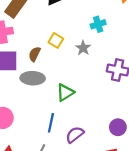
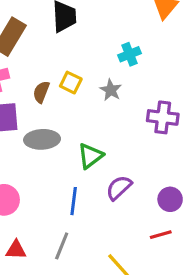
brown semicircle: (35, 54) -> (41, 92), moved
purple semicircle: (75, 135) -> (119, 188), moved

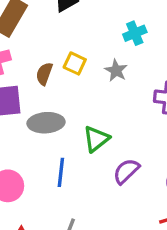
blue line: (74, 201) -> (61, 172), moved

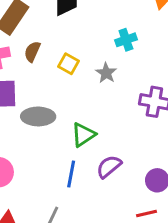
brown semicircle: (44, 74) -> (32, 52), moved
blue line: (61, 172) -> (71, 174), moved

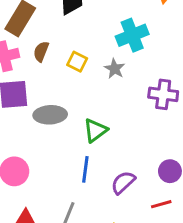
cyan cross: (126, 40) -> (132, 35), size x1.5
purple semicircle: (109, 167) -> (123, 182), moved

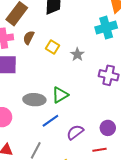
cyan cross: (132, 35) -> (106, 28), moved
gray ellipse: (50, 115) -> (34, 100), moved
blue line: (85, 169) -> (50, 121), turned 42

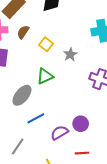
green triangle: (60, 95) -> (45, 76), moved
gray ellipse: (34, 100) -> (22, 95), turned -60
purple circle: (108, 128) -> (81, 124), moved

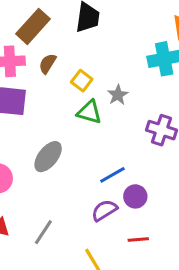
green triangle: (45, 76) -> (89, 112), moved, turned 42
blue line: (36, 118) -> (112, 175), moved

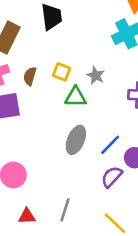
brown semicircle: (48, 64) -> (30, 76), moved
gray ellipse: (48, 157) -> (76, 140), moved

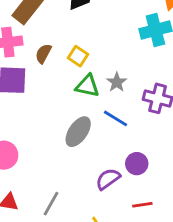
gray star: (96, 76) -> (117, 82), moved
blue line: (110, 145) -> (115, 118), moved, turned 65

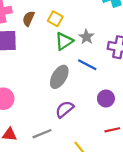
green triangle: (87, 86) -> (64, 41), turned -42
purple semicircle: (108, 179) -> (65, 109), moved
gray line: (51, 204) -> (42, 134), turned 42

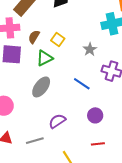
gray star: (86, 37) -> (90, 49), moved
green triangle: (64, 41) -> (45, 58), moved
gray ellipse: (59, 77) -> (41, 87), moved

